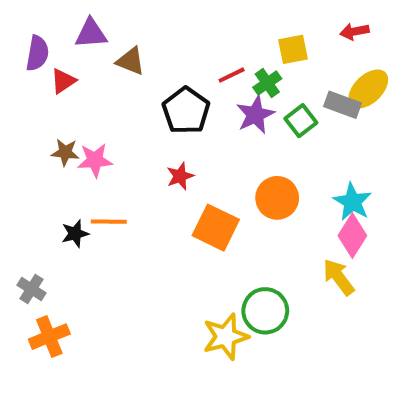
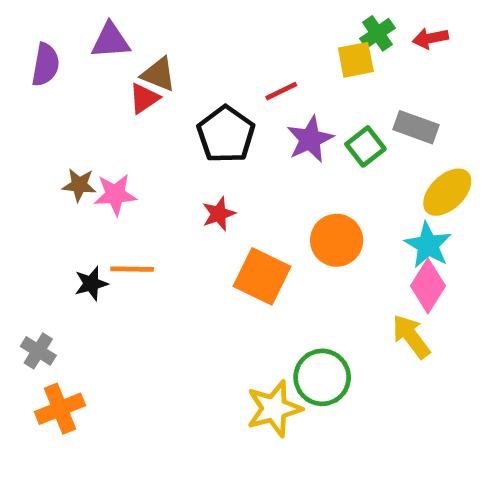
red triangle: (63, 81) -> (144, 98), moved
green cross: (267, 83) -> (377, 33), moved
yellow ellipse: (368, 89) -> (447, 192), moved

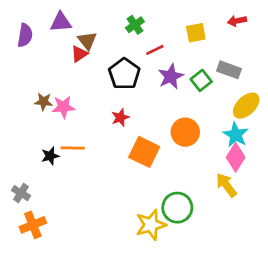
green cross: (377, 33) -> (135, 25), moved
brown triangle: (159, 74) -> (87, 41), turned 30

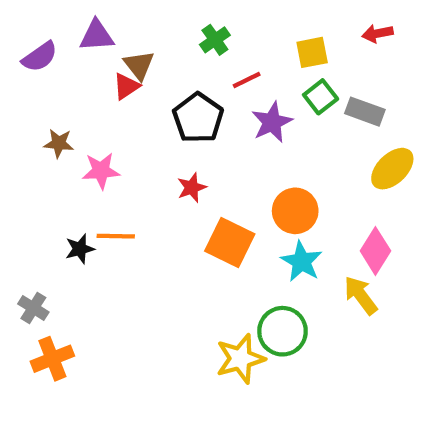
purple semicircle: (25, 35) -> (40, 57), turned 45
green square: (201, 80) -> (321, 97), moved
brown star: (44, 102) -> (59, 143), moved
cyan star: (236, 135) -> (302, 262), moved

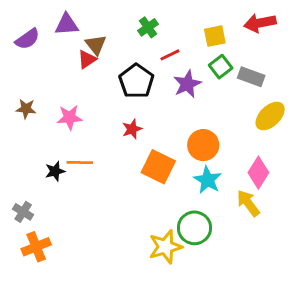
red arrow: (378, 33) -> (260, 23), size x1.5
brown star: (59, 143) -> (26, 109), moved

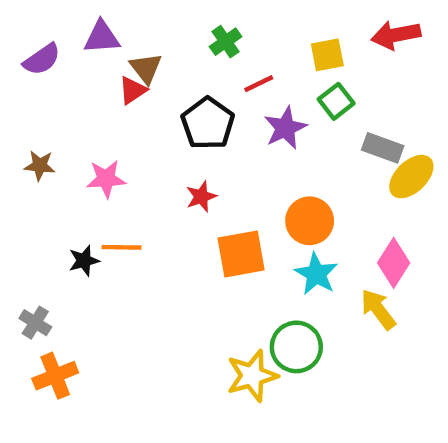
gray rectangle: (251, 77) -> (383, 148), moved
orange square: (158, 167) -> (241, 254), turned -36

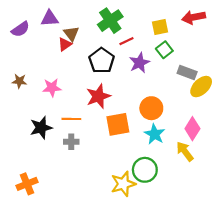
green cross: (226, 42) -> (110, 21), size x1.6
red star: (201, 196) -> (98, 96), size x1.6
orange line: (122, 247) -> (71, 119), moved
black star: (84, 261) -> (41, 128), size x1.5
gray cross: (35, 323) -> (71, 142), moved, turned -32

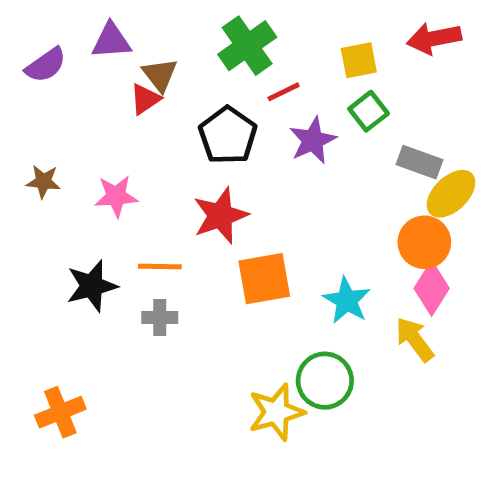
orange circle: (151, 108) -> (424, 242), moved

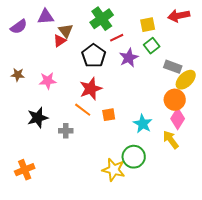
orange line: (160, 267) -> (83, 110), moved, turned 36
orange square: (264, 279) -> (109, 115), size x0.6
yellow star: (276, 412) -> (114, 170), turned 30

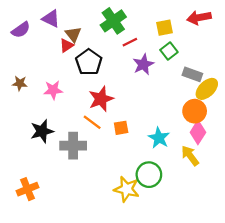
purple triangle: (46, 17) -> (51, 19), turned 30
black pentagon: (94, 56) -> (89, 62), moved
gray cross: (66, 131) -> (73, 146), size x1.6

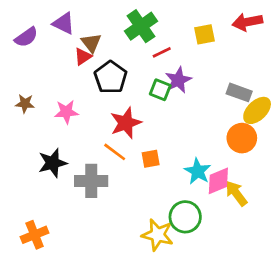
green square: (169, 51) -> (160, 90), moved, turned -30
pink diamond: (198, 132) -> (218, 181), moved, turned 35

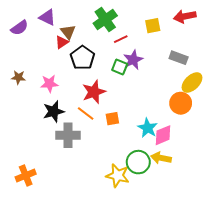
gray rectangle: (239, 92) -> (179, 58), moved
black star: (53, 163) -> (54, 111), moved
yellow arrow: (236, 193) -> (161, 158), moved, turned -42

